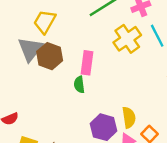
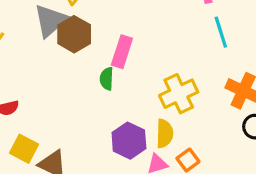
yellow cross: (127, 39) -> (179, 94), moved

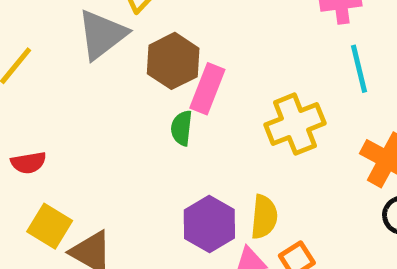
brown hexagon: (74, 34) -> (173, 61), moved
yellow cross: (179, 94) -> (295, 124), moved

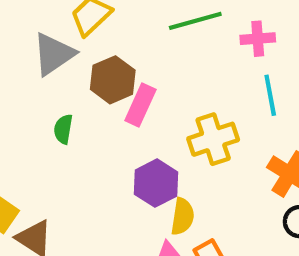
green semicircle: (182, 128) -> (63, 129), moved
purple hexagon: (209, 224) -> (156, 183), moved

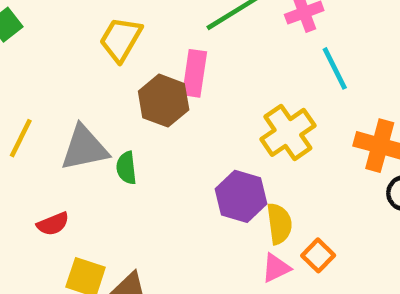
gray triangle: (54, 54) -> (84, 148), moved, turned 39
pink rectangle: (140, 105) -> (195, 73), moved

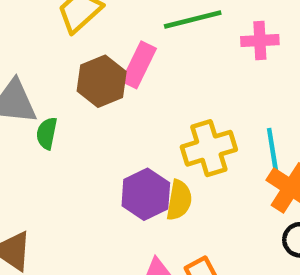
cyan line: (335, 68) -> (273, 150), moved
yellow semicircle: (279, 224) -> (179, 200), moved

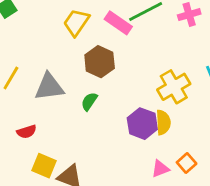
pink rectangle: (139, 65) -> (118, 23), moved, turned -68
green semicircle: (47, 133) -> (89, 101), moved, turned 36

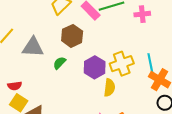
purple hexagon: (142, 124) -> (95, 67), moved
red semicircle: (27, 132) -> (15, 86), moved

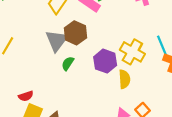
gray triangle: (33, 47) -> (57, 41), moved, turned -45
yellow cross: (122, 64) -> (132, 52), turned -30

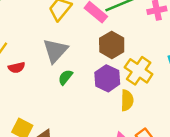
brown hexagon: (75, 33) -> (112, 45), moved
red semicircle: (26, 96) -> (17, 68), moved

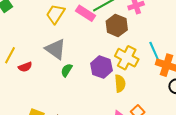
brown hexagon: (112, 45) -> (117, 25), moved
gray triangle: (55, 51) -> (56, 49), turned -30

